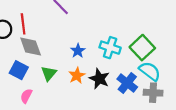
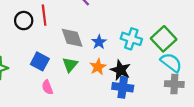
gray diamond: (31, 46) -> (72, 38), moved
blue cross: (127, 83) -> (123, 87), moved, turned -30
pink semicircle: (26, 96) -> (47, 87), turned -48

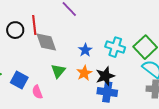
gray diamond: (72, 38) -> (46, 42), moved
blue square: (40, 61) -> (19, 80), moved
black star: (121, 70) -> (105, 76), turned 30

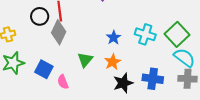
gray diamond: (46, 42) -> (59, 32), moved, turned 45
black star: (105, 76) -> (123, 83), moved
blue cross: (107, 92) -> (153, 79), moved

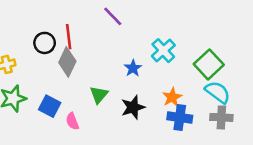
cyan cross: (145, 34) -> (163, 51), moved, turned 30
orange star: (113, 62) -> (172, 97), moved
black star: (123, 83) -> (133, 107), moved

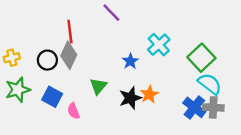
black circle: (45, 43) -> (47, 60), moved
orange star: (172, 97) -> (149, 94), moved
blue cross: (180, 117) -> (194, 107), moved, turned 30

